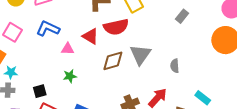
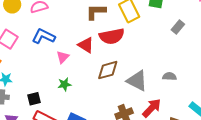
pink triangle: (68, 49) -> (63, 57), turned -48
gray triangle: (140, 55) -> (137, 81), moved, turned -40
gray semicircle: (175, 66) -> (169, 76), turned 96

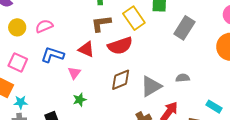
gray rectangle: (178, 27) -> (184, 28), size x1.6
red triangle: (86, 45) -> (86, 49), moved
gray triangle: (137, 81) -> (151, 86), turned -50

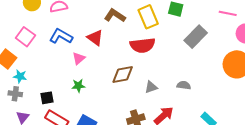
brown L-shape: (101, 24) -> (115, 16), turned 30
red semicircle: (120, 46) -> (143, 45), moved
gray triangle: (151, 86) -> (151, 87), size x0.6

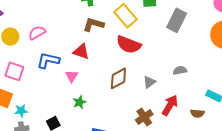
red semicircle: (143, 45) -> (129, 45), turned 45

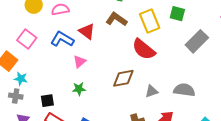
red triangle: (81, 51) -> (87, 31), moved
gray semicircle: (180, 70) -> (184, 90), size x1.5

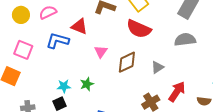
pink triangle: (80, 62) -> (101, 52), moved
cyan star: (21, 79) -> (64, 86), moved
gray semicircle: (184, 90) -> (185, 40), moved

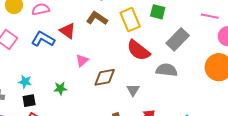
red semicircle: (139, 29) -> (138, 50), moved
gray triangle: (158, 67) -> (133, 90), turned -40
cyan star: (64, 86) -> (25, 82), moved

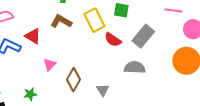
red semicircle: (138, 50) -> (113, 40), moved, size x0.7
brown diamond: (105, 77) -> (74, 80), turned -45

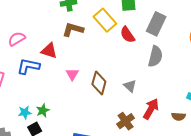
red semicircle: (113, 40) -> (127, 35), turned 36
gray semicircle: (135, 68) -> (155, 56), turned 115
green star: (30, 94) -> (43, 111), moved

